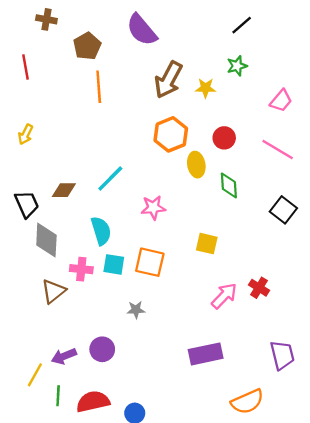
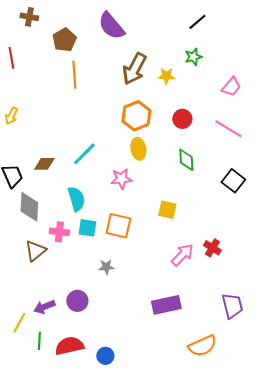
yellow ellipse: (196, 165) -> (138, 149), moved

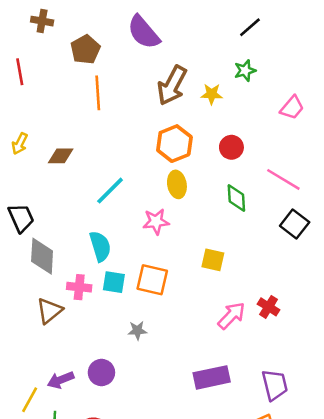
pink line: (228, 129) -> (283, 179), moved
brown diamond: (44, 164) -> (61, 156), moved
purple trapezoid: (232, 306) -> (275, 385), moved

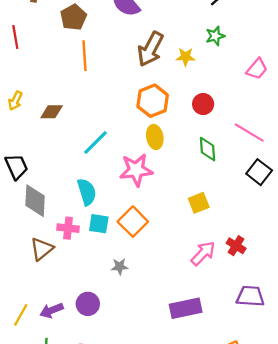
pink star: (156, 222) -> (136, 170), size x1.4
yellow square: (213, 260) -> (199, 203), moved, turned -35
orange square: (152, 280) -> (133, 222), turned 32
purple trapezoid: (275, 385) -> (250, 296), moved, turned -72
yellow line: (30, 400) -> (21, 315), moved

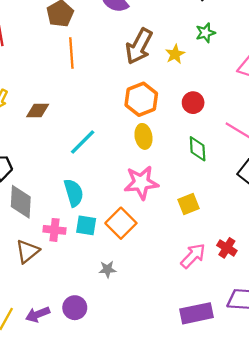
yellow star: (186, 57) -> (175, 54), turned -30
pink star: (136, 170) -> (141, 183), moved
purple rectangle: (186, 308) -> (196, 313), moved

